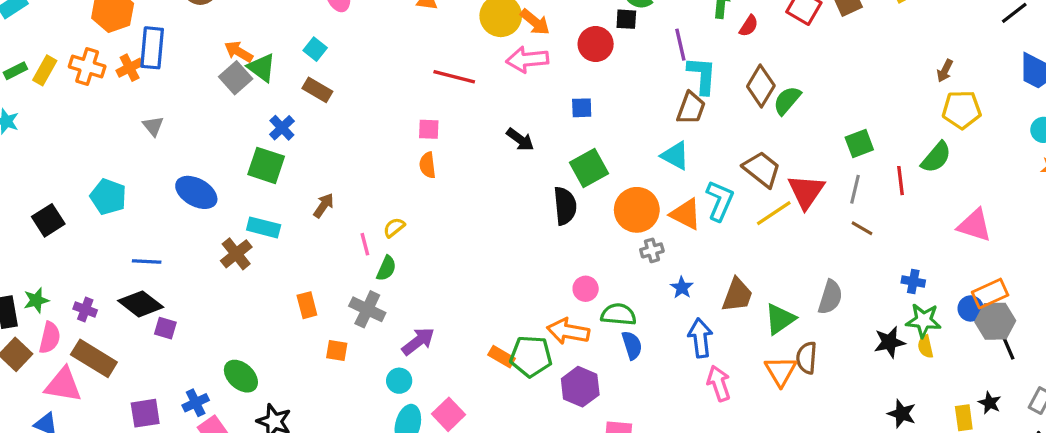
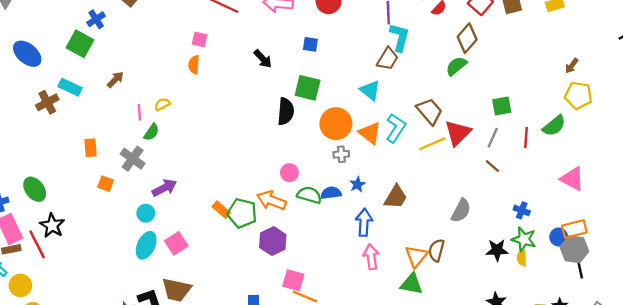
brown diamond: (761, 86) -> (467, 38), moved
green square: (589, 168) -> (308, 88), turned 32
green triangle: (780, 319) -> (412, 284), moved, turned 35
blue semicircle: (632, 345) -> (331, 193), moved, turned -90

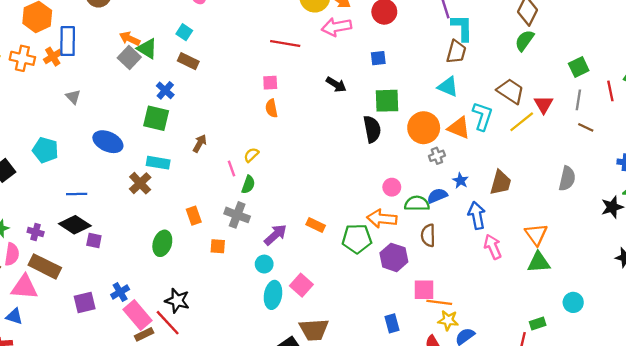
red triangle: (458, 133) -> (544, 104), size x0.7
green ellipse: (35, 189) -> (162, 243), moved, turned 70
orange rectangle: (221, 210) -> (316, 225), moved
brown semicircle: (436, 250) -> (428, 235), moved

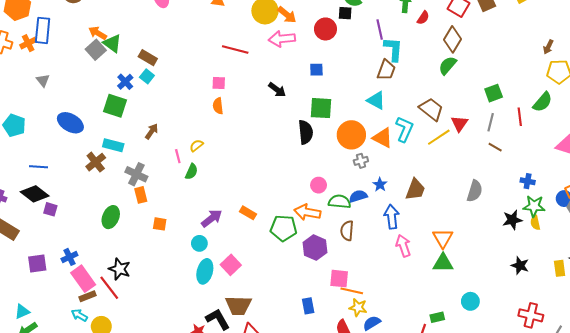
cyan square: (184, 32) -> (147, 76), moved
gray cross: (237, 215) -> (136, 174), moved

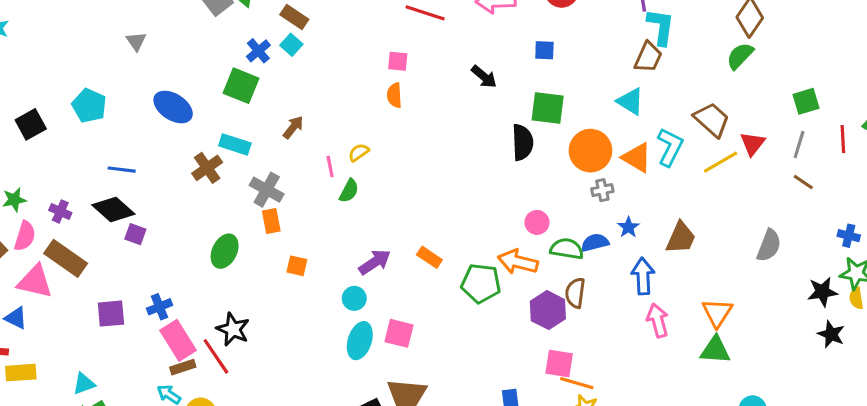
purple hexagon: (315, 248) -> (548, 310), moved
pink square: (231, 265) -> (399, 333), turned -36
black star: (520, 266) -> (831, 334), moved

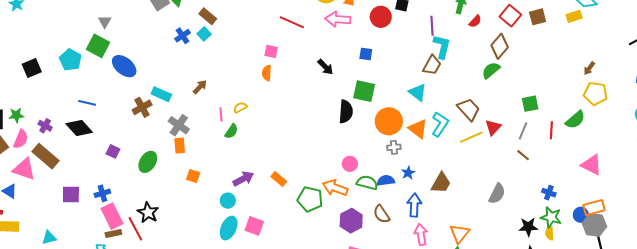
green square: (241, 86) -> (98, 46), moved
purple square: (135, 234) -> (113, 151), moved
brown semicircle: (575, 293) -> (382, 214), moved, turned -48

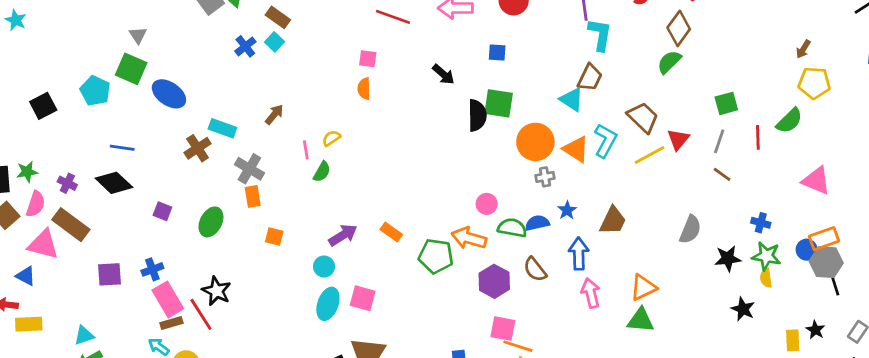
brown trapezoid: (432, 65) -> (590, 78), moved
black semicircle: (346, 112) -> (477, 115), moved
black star: (528, 227) -> (728, 259), moved
orange triangle: (460, 233) -> (643, 288), turned 30

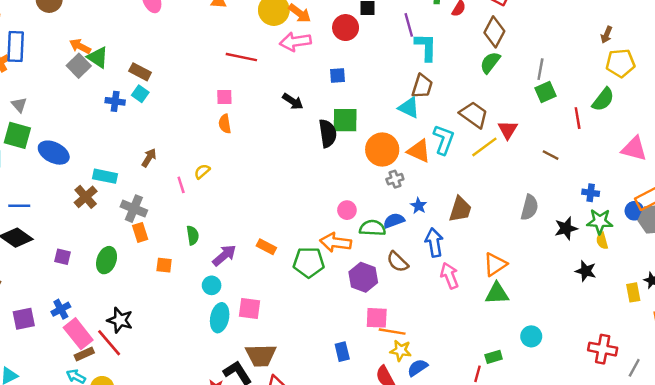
blue cross: (245, 46) -> (115, 101), turned -36
gray line: (719, 141) -> (540, 69), moved
green semicircle: (322, 172) -> (193, 235), moved, turned -30

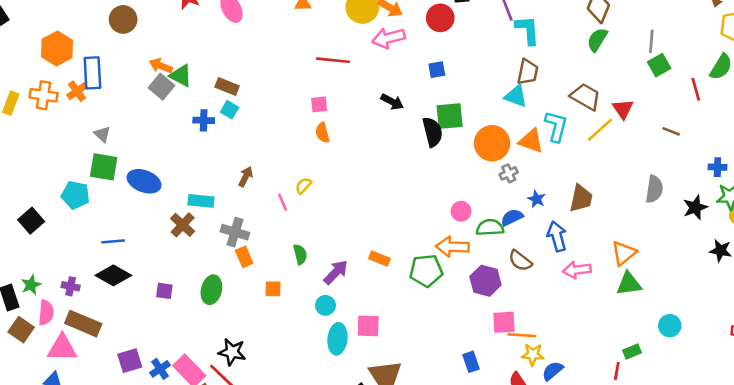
pink arrow: (450, 276) -> (577, 270), turned -70
blue cross: (61, 309) -> (160, 369), moved

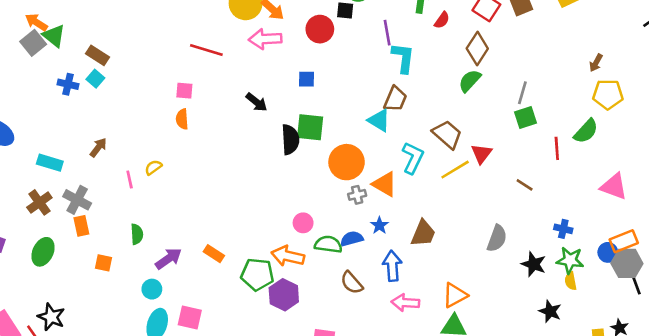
orange triangle: (531, 141) -> (385, 184), moved
black star: (695, 207) -> (534, 264), turned 30
brown cross: (183, 225) -> (39, 202), moved
purple hexagon: (485, 281) -> (284, 295), moved

